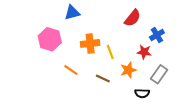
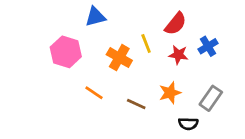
orange cross: (90, 43) -> (119, 58), turned 36
yellow line: (110, 52) -> (146, 43), moved
red star: (144, 52) -> (178, 55), moved

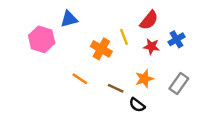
blue triangle: (95, 17) -> (69, 19), moved
pink hexagon: (66, 52) -> (42, 39), moved
black semicircle: (188, 124) -> (137, 105), moved, turned 35

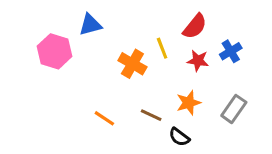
orange line: (80, 79) -> (104, 118), moved

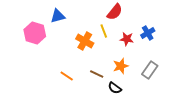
red semicircle: (195, 26) -> (115, 12), moved

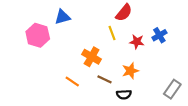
orange cross: (85, 41) -> (92, 57), moved
gray rectangle: (150, 70) -> (172, 89), moved
black semicircle: (115, 88) -> (124, 94), turned -40

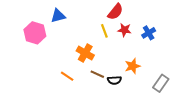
red star: (137, 42) -> (124, 30), moved
orange star: (130, 71) -> (133, 66), moved
black semicircle: (124, 94) -> (114, 80), moved

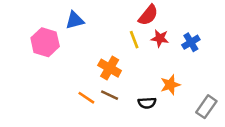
brown line: (97, 74) -> (110, 95), moved

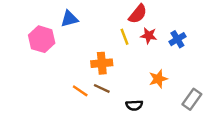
orange cross: (110, 68) -> (102, 63), turned -35
black semicircle: (147, 103) -> (134, 105), moved

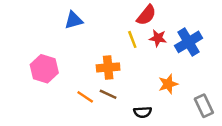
pink hexagon: (42, 39) -> (44, 69), moved
blue cross: (177, 39) -> (188, 42), size x1.5
gray rectangle: (192, 99) -> (204, 106), turned -60

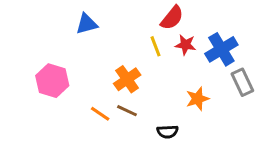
orange cross: (108, 67) -> (127, 79), turned -30
gray rectangle: (204, 106) -> (242, 82), moved

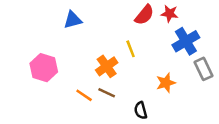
red star: (186, 45) -> (170, 14), moved
yellow line: (156, 46) -> (131, 49), moved
black semicircle: (168, 132) -> (141, 110), turned 78

